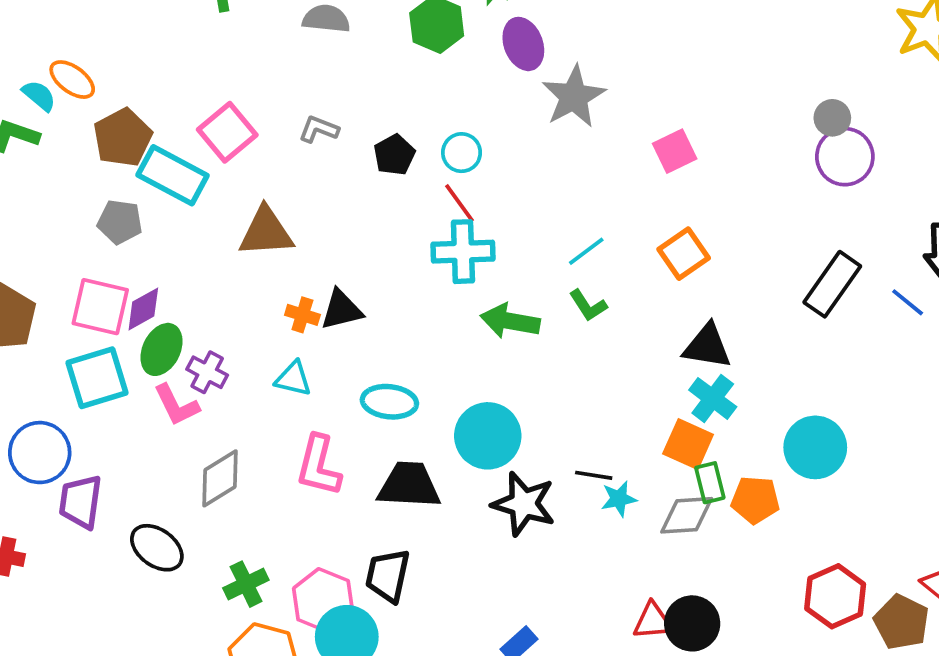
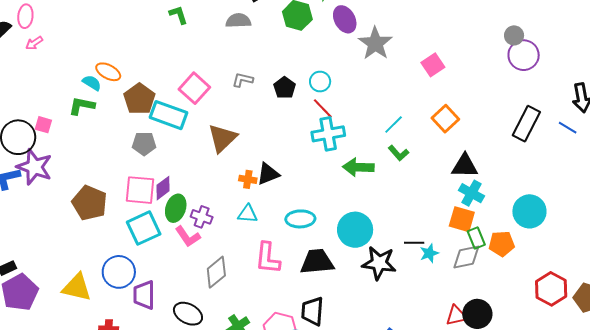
brown triangle: (266, 232) -> (222, 138), turned -32

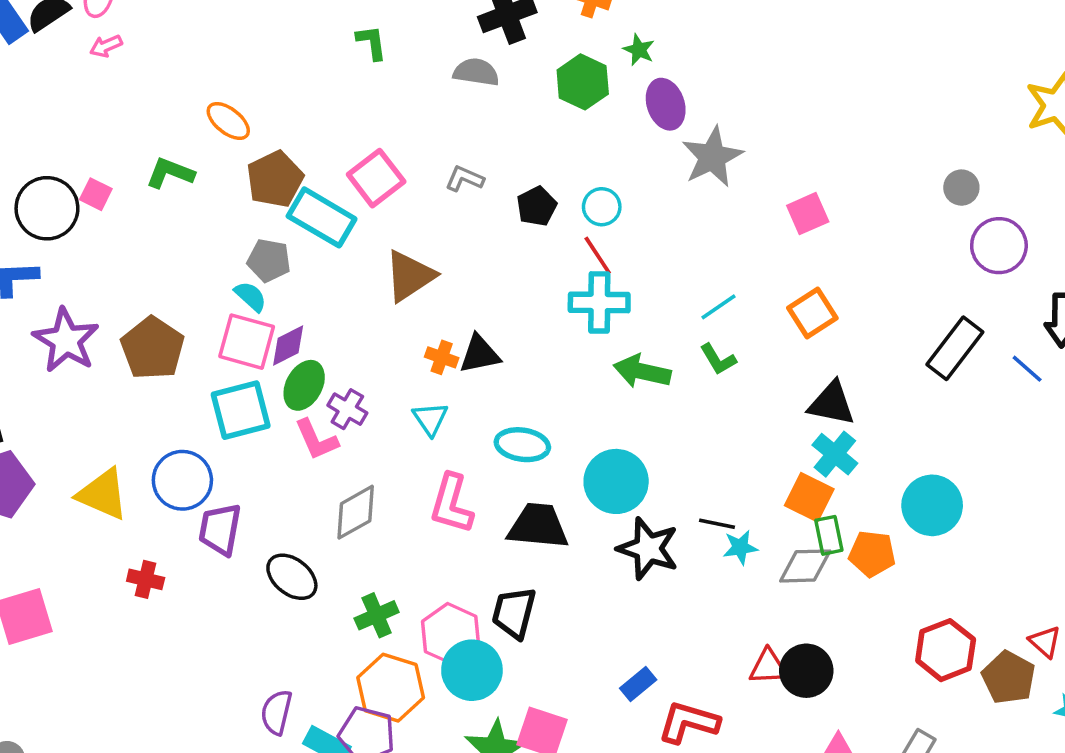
purple circle: (524, 55) -> (999, 246), moved
cyan semicircle: (92, 83) -> (251, 296), moved
purple star: (34, 167) -> (66, 340), moved
cyan triangle: (248, 214) -> (430, 419), turned 40

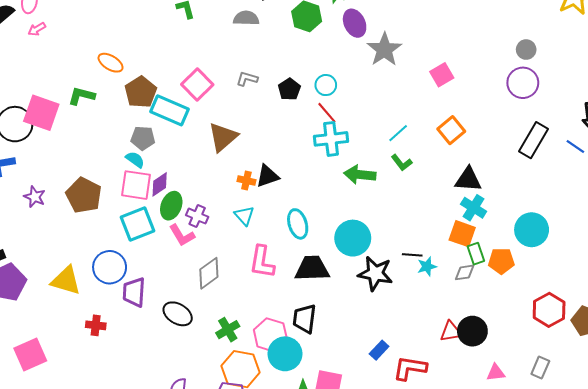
pink square: (96, 194) -> (41, 113), size x2.0
purple circle: (999, 246) -> (523, 83), moved
purple star: (66, 340) -> (35, 197), size x0.6
cyan ellipse: (522, 445) -> (298, 224), turned 72
gray diamond: (805, 566) -> (465, 272), size x0.7

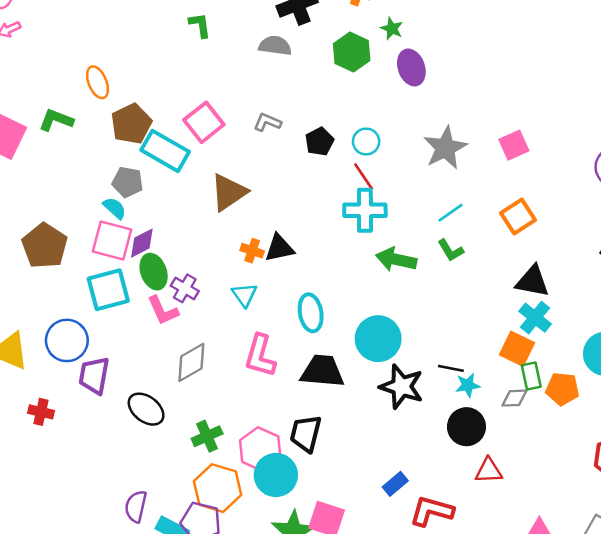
gray star: (384, 49) -> (445, 148), moved
orange ellipse: (111, 63) -> (97, 82), turned 30
green ellipse: (171, 206) -> (154, 272), turned -48
black circle: (472, 331) -> (466, 427), moved

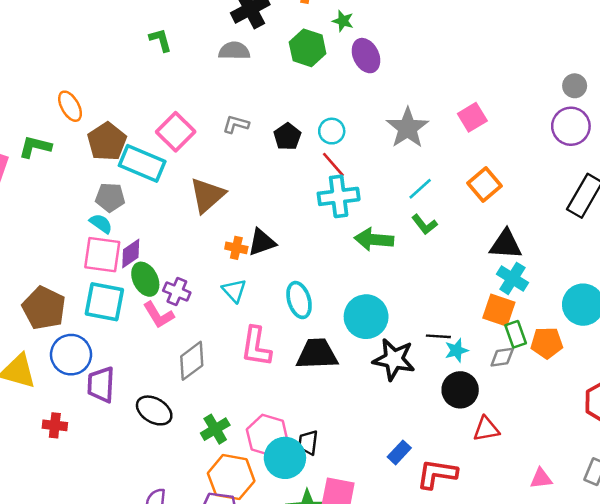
brown pentagon: (45, 246) -> (44, 308), moved
cyan square: (108, 290) -> (104, 302), turned 33
black trapezoid: (306, 433) -> (308, 443), moved, size x0.7

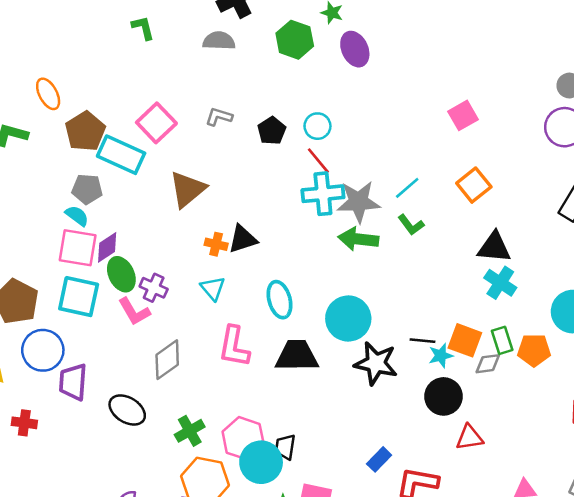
gray star: (407, 128) -> (358, 202), moved, turned 30
orange square: (499, 310) -> (465, 340), moved

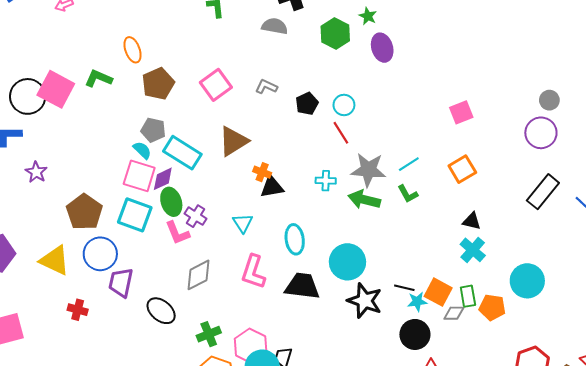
cyan rectangle: (121, 155) -> (182, 153), moved
cyan cross: (323, 194) -> (326, 181), moved, size x0.6
orange cross: (216, 244) -> (262, 172), moved
black triangle: (494, 247) -> (472, 221), size x0.7

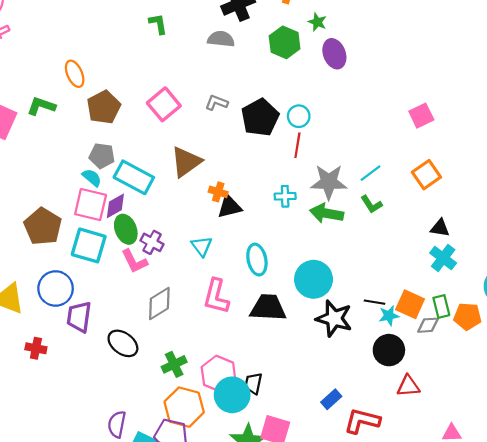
black pentagon: (307, 104) -> (260, 117), size x1.6
red line: (341, 133) -> (297, 145), turned 45
brown pentagon: (84, 212) -> (43, 226), moved

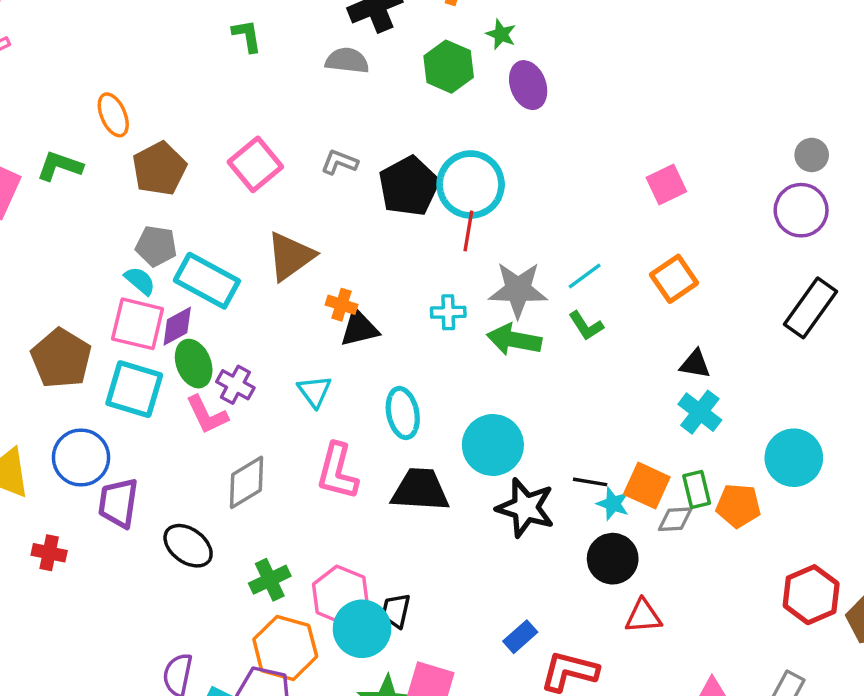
cyan circle: (299, 116) -> (471, 185), size x1.8
cyan star: (389, 316) -> (613, 504), turned 30

